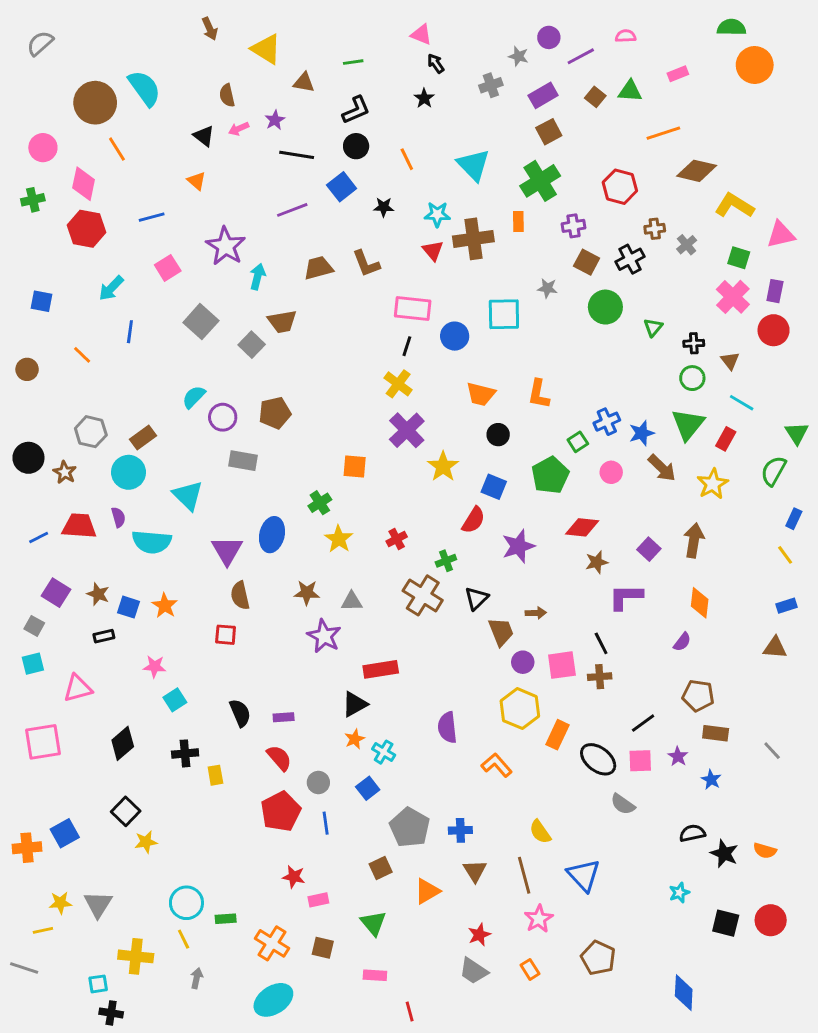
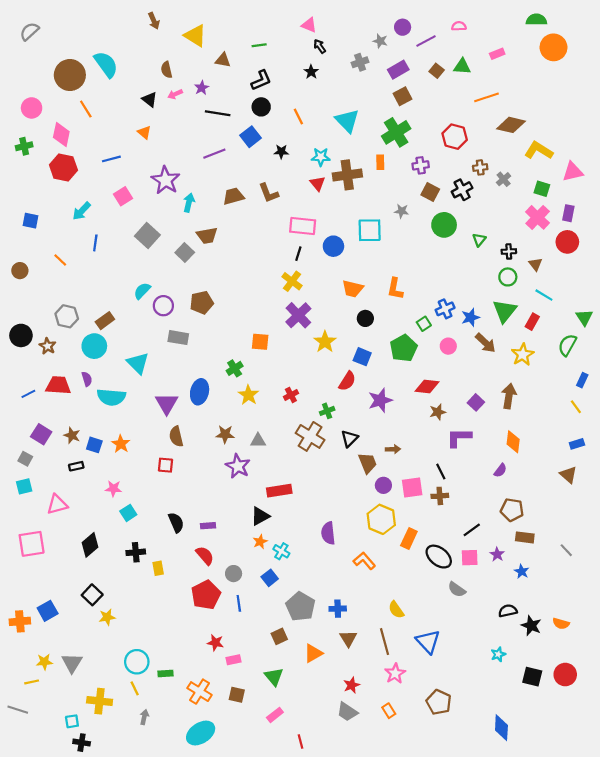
brown triangle: (775, 648) -> (568, 475), turned 36
pink rectangle: (375, 975) -> (275, 715), turned -42

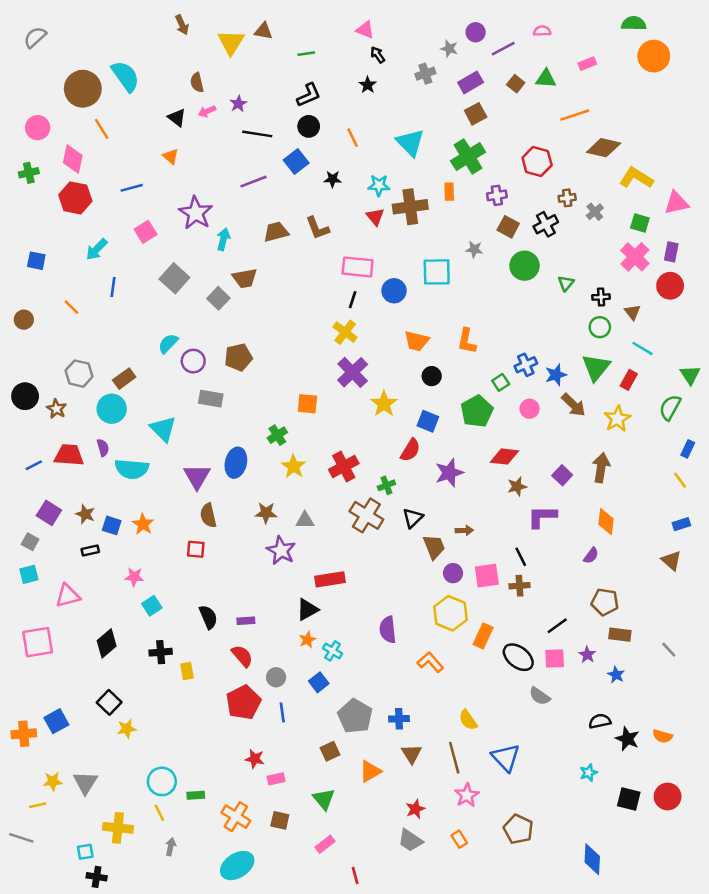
yellow triangle: (195, 36) -> (231, 42), turned 30
brown triangle: (223, 60) -> (263, 31), moved
red cross: (291, 395) -> (344, 466), size x1.6

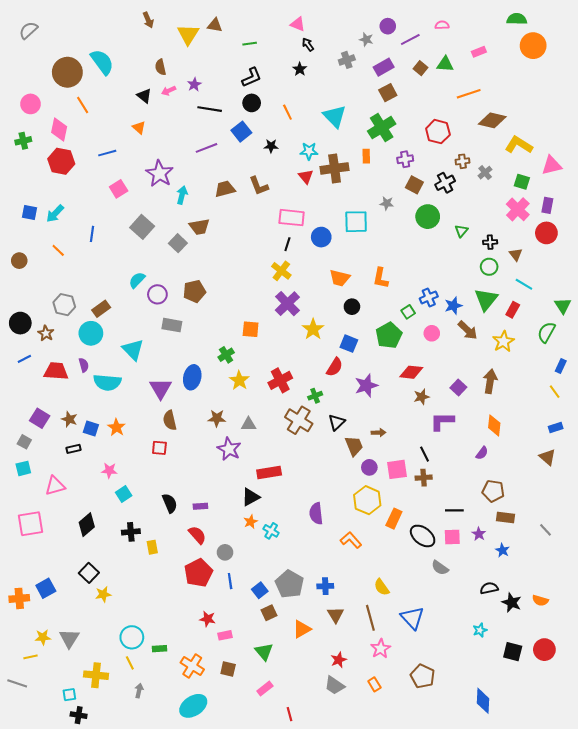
cyan arrow: (97, 249) -> (55, 214), moved
blue line: (34, 465) -> (24, 359), moved
black line: (557, 626) -> (454, 510), turned 36
blue square: (319, 682) -> (260, 590), moved

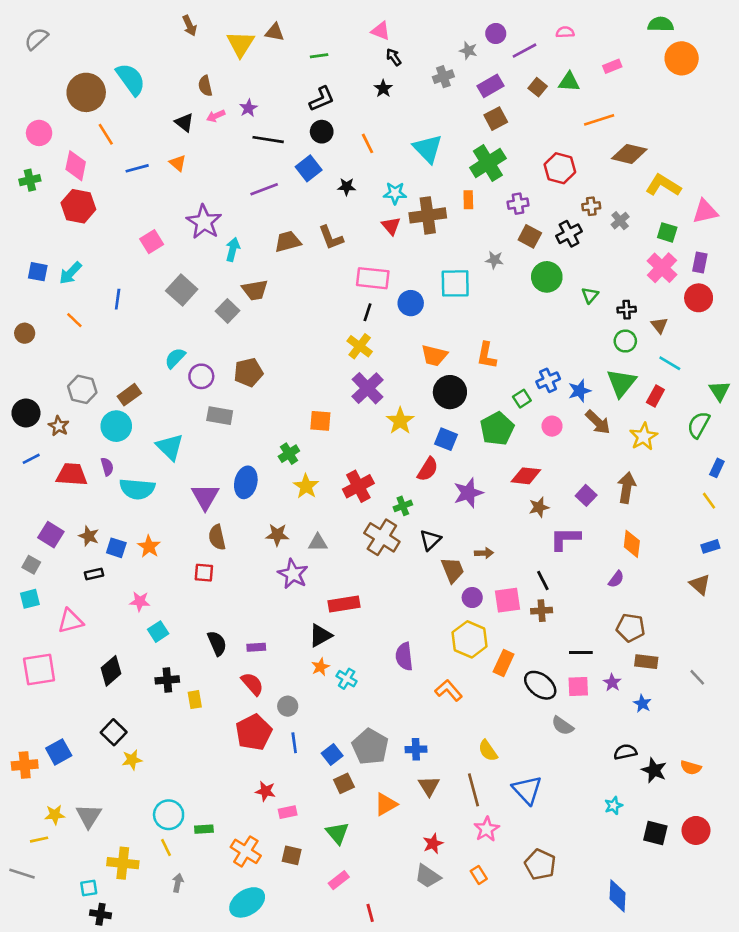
blue line: (107, 153) -> (137, 168), moved
black circle: (352, 307) -> (450, 392), size x1.6

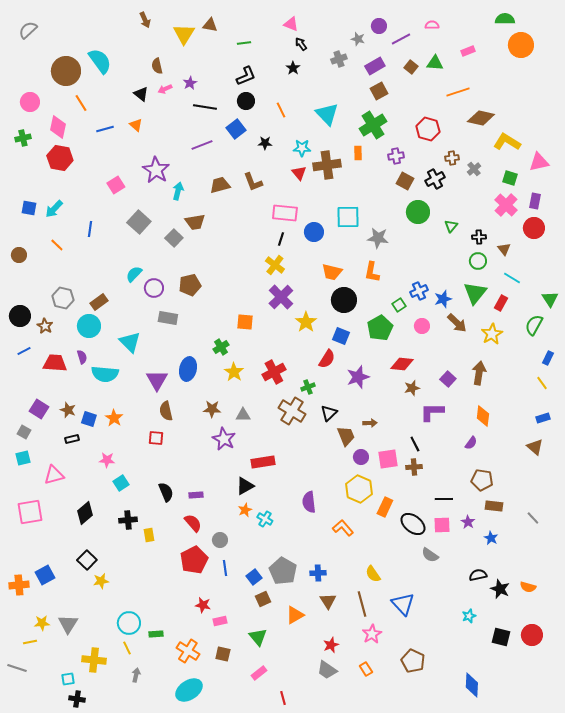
gray star: (494, 260) -> (378, 238), moved, size x1.5

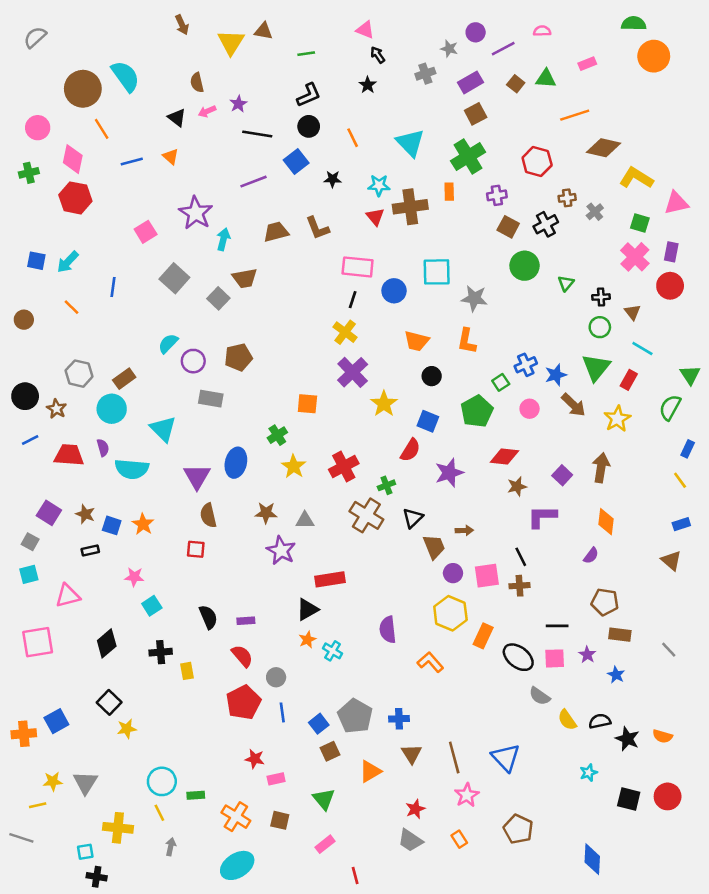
black circle: (344, 300) -> (432, 376), size x0.6
yellow semicircle: (373, 574) -> (567, 720), moved

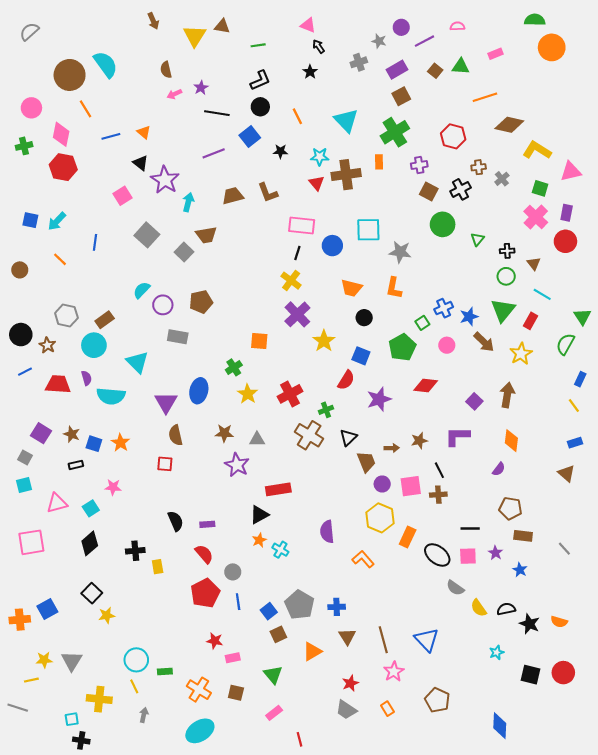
black triangle: (177, 118) -> (141, 163), moved
brown star: (517, 487) -> (419, 441), moved
cyan square: (152, 606) -> (91, 508), moved

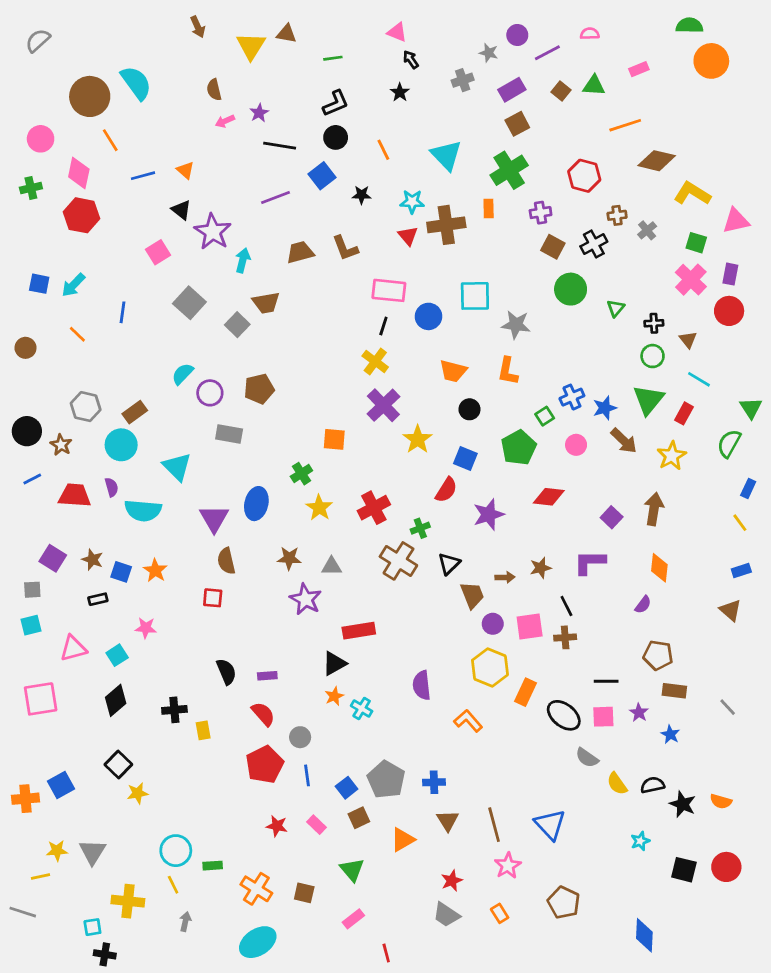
gray square: (25, 457) -> (32, 590), turned -32
pink rectangle: (233, 658) -> (316, 825), moved, turned 56

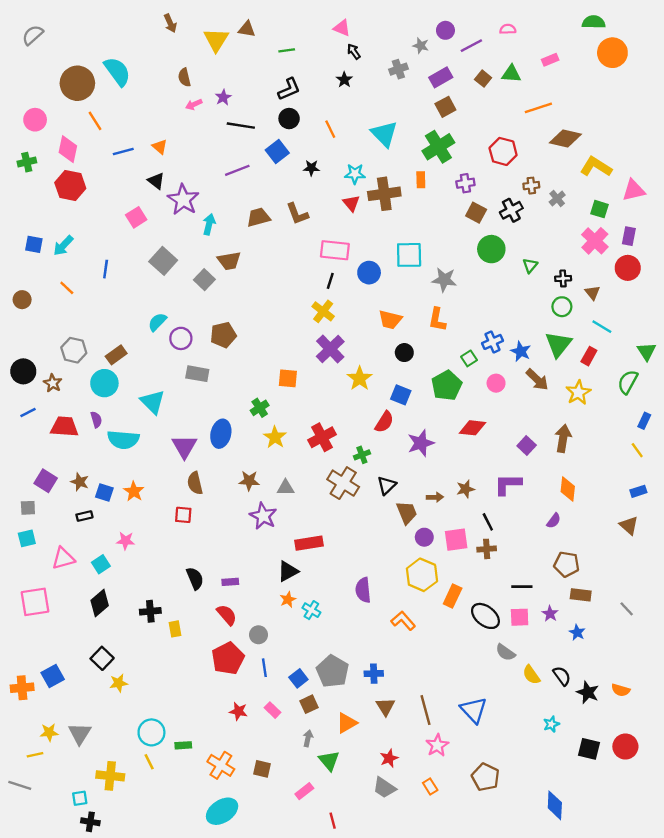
blue star: (605, 408) -> (521, 351), turned -30
black semicircle: (653, 785) -> (562, 676), turned 66
green triangle: (352, 870) -> (329, 761), moved
gray arrow: (185, 922) -> (308, 738), moved

